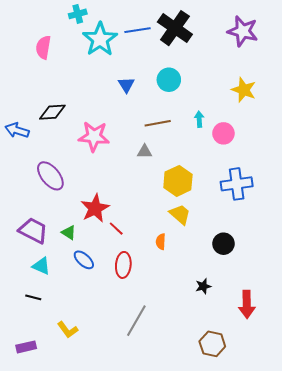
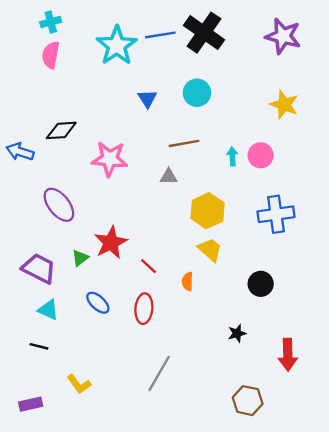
cyan cross: (78, 14) -> (51, 22), moved
cyan arrow: (199, 119) -> (232, 156), moved
red line: (116, 229) -> (149, 266), moved
green triangle: (69, 233) -> (80, 258), moved, turned 49

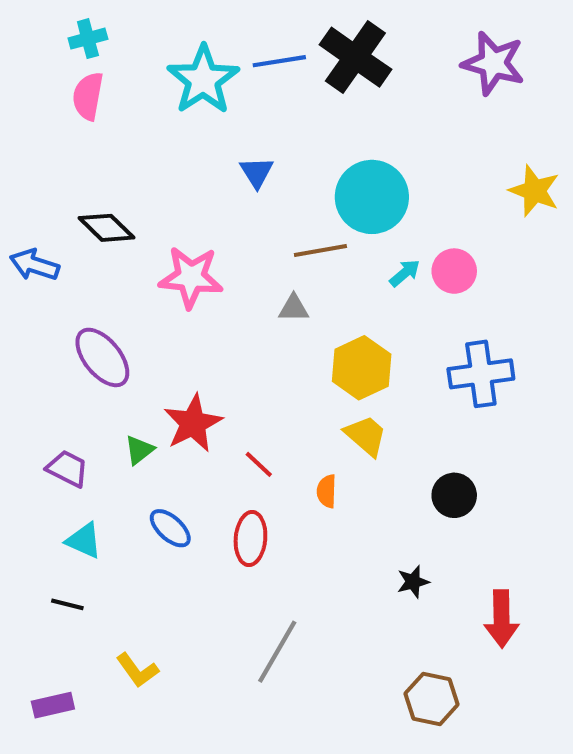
cyan circle: (197, 93) -> (372, 197), moved, size x1.5
yellow star: (284, 105) -> (534, 191), moved
black diamond: (61, 130) -> (106, 228), turned 48
cyan arrow: (232, 156) -> (405, 273), turned 54
purple trapezoid: (39, 268) -> (67, 469), size x0.7

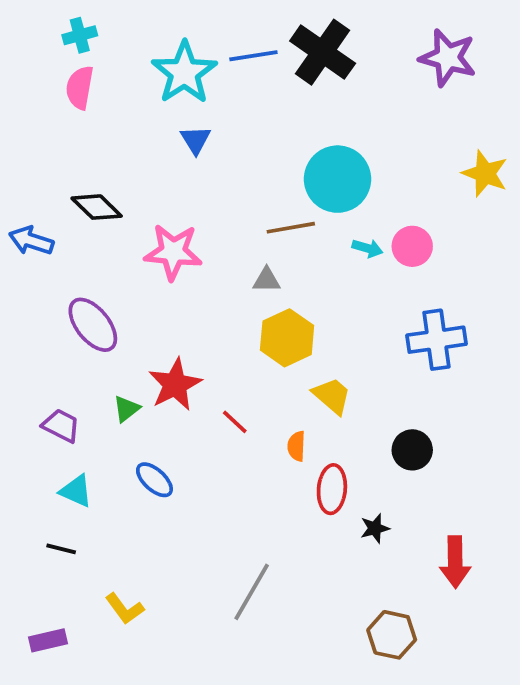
blue triangle: (257, 172) -> (196, 140), moved
cyan arrow: (405, 273) -> (367, 248), turned 56
yellow hexagon: (362, 368) -> (287, 338), moved
red ellipse: (250, 539) -> (332, 489), moved

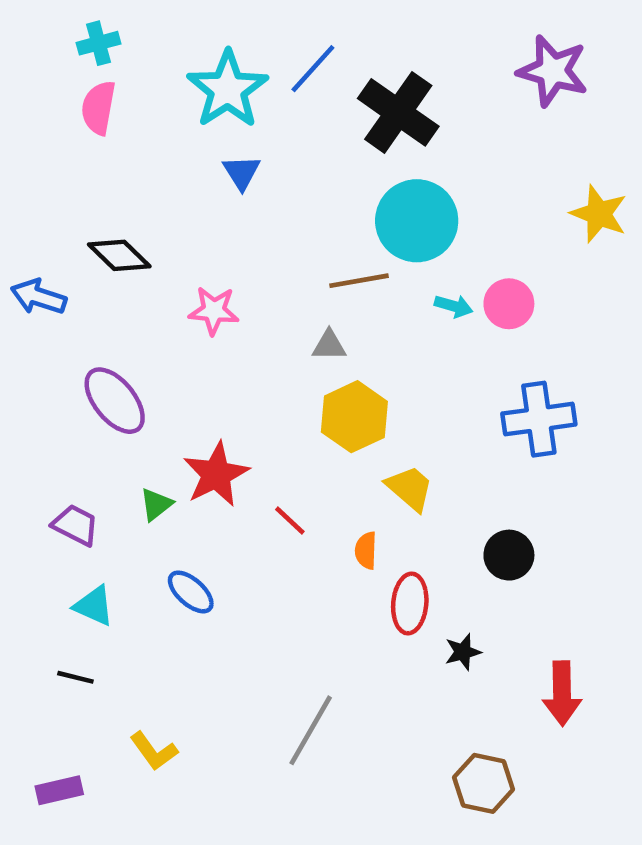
black cross: (323, 52) -> (398, 112), moved
blue line: (253, 56) -> (313, 69), turned -39
pink star: (173, 252) -> (214, 311), size x0.7

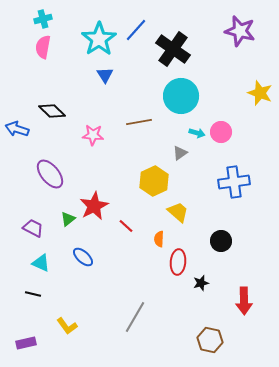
brown line: (359, 281) -> (139, 122), moved
gray triangle: (329, 345) -> (180, 153), moved, turned -35

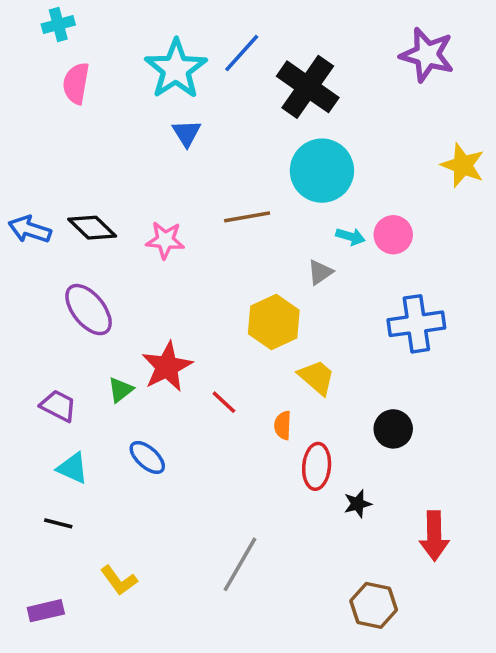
cyan cross: (43, 19) -> (58, 25), moved
black diamond: (52, 111) -> (92, 228), moved

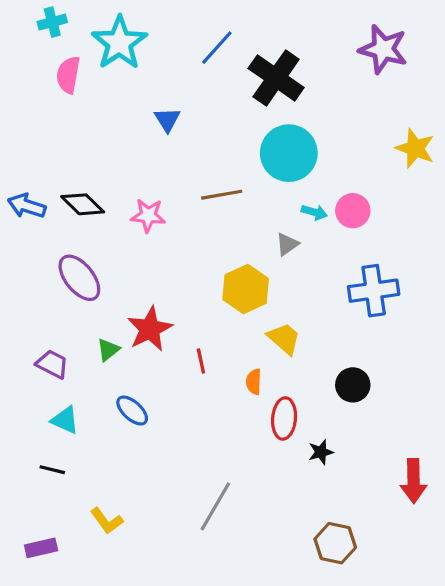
cyan star: (176, 69) -> (119, 43), moved
red line: (224, 402) -> (201, 361), turned 35
red arrow: (434, 536) -> (414, 481), moved

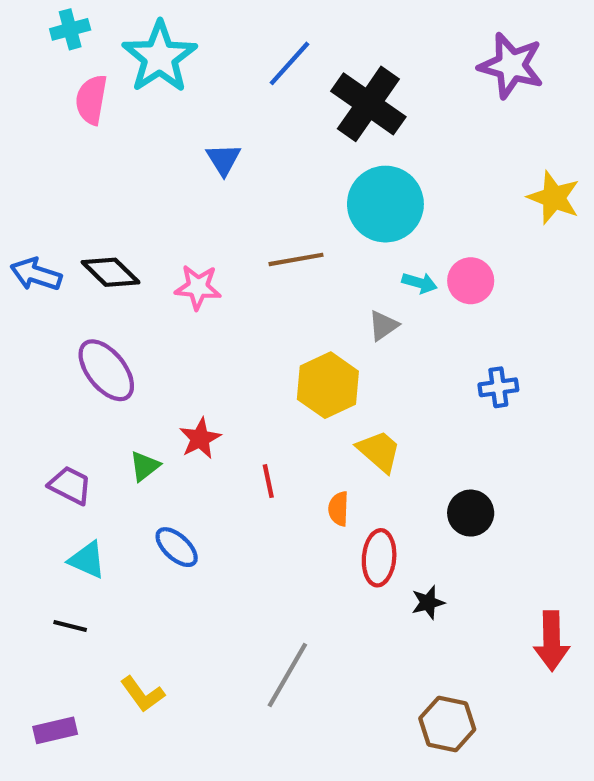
blue cross: (374, 291) -> (498, 387), size x0.6
red star: (150, 329) -> (200, 438), size x0.7

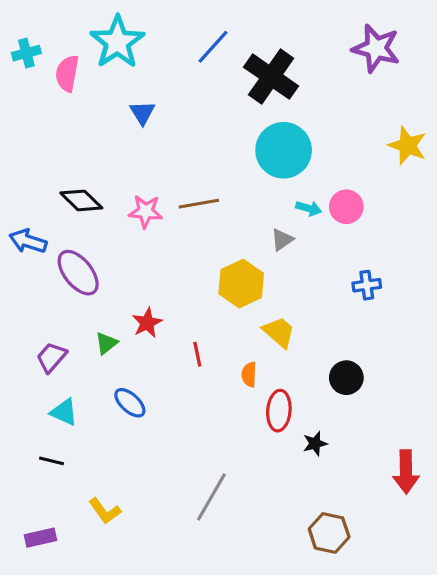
cyan cross: (70, 29) -> (26, 53), moved
blue triangle: (223, 159) -> (142, 113), moved
brown line: (296, 259) -> (199, 204), moved
blue arrow: (36, 274) -> (28, 241), moved
purple trapezoid: (70, 485) -> (51, 357), turned -76

